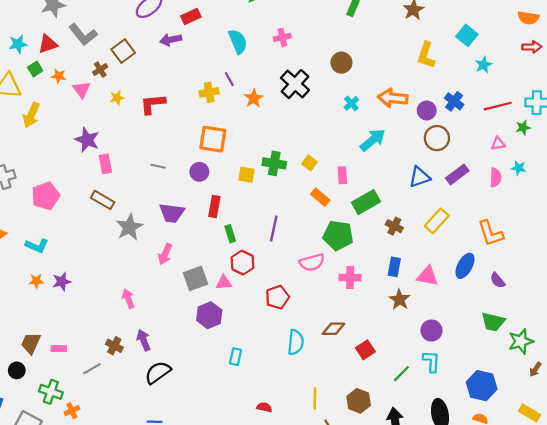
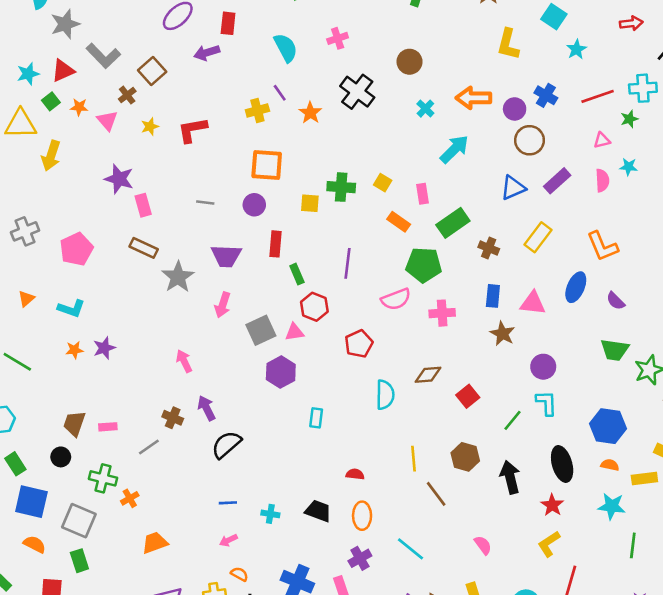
red rectangle: (191, 16) -> (228, 23), turned -54

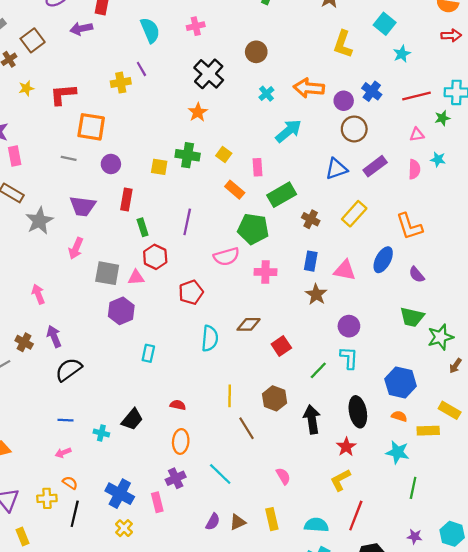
orange star: (310, 113) -> (198, 112), moved
orange square: (267, 165) -> (91, 127), moved
gray square: (261, 330) -> (107, 273), turned 30
black trapezoid: (318, 511) -> (132, 419), moved, turned 105

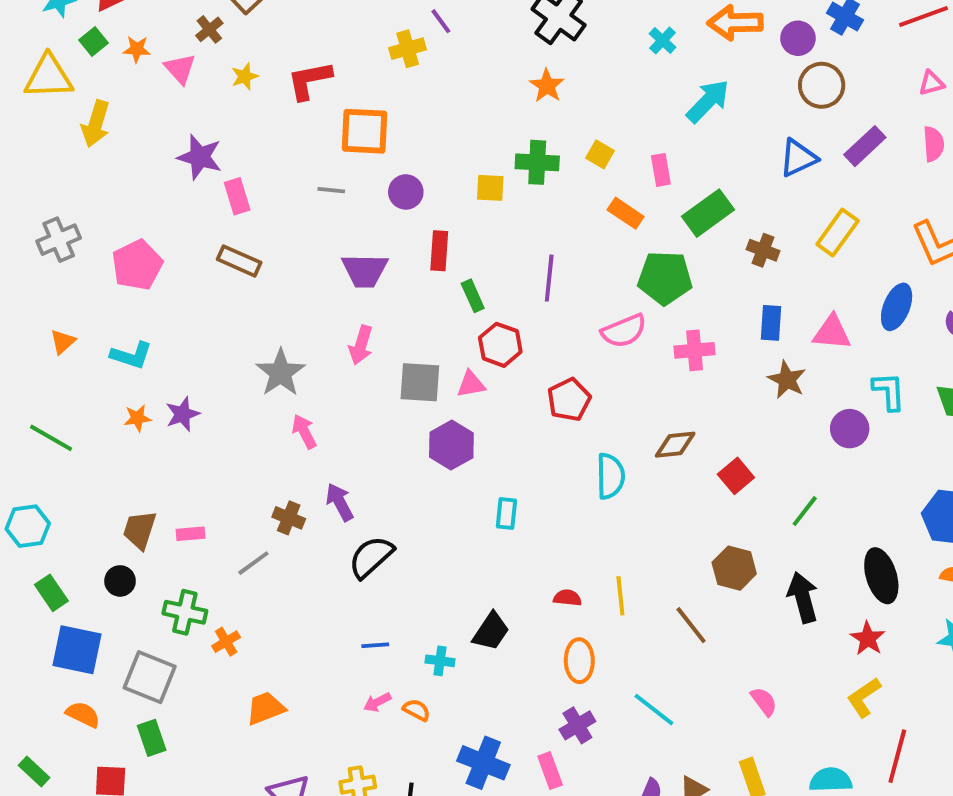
gray star: (39, 221) -> (281, 373), moved
cyan L-shape: (349, 358) -> (889, 391), moved
yellow line: (230, 396) -> (620, 596), moved
orange semicircle: (70, 483) -> (417, 710), moved

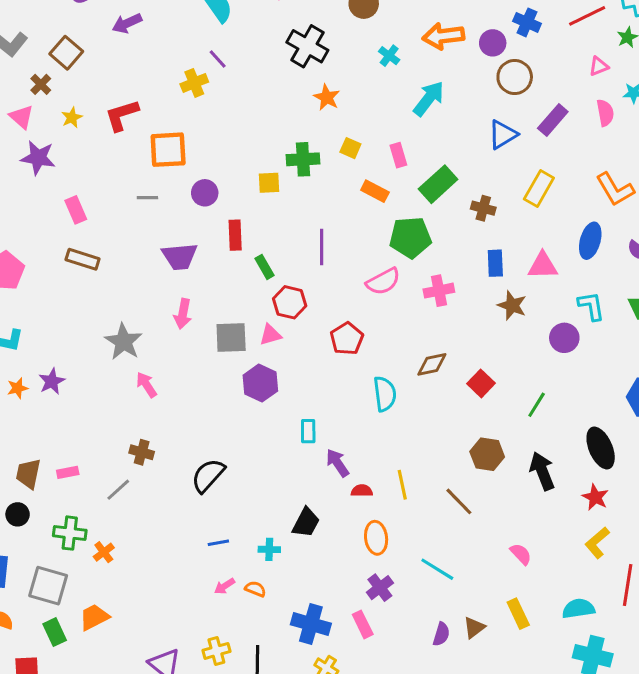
orange star: (547, 86) -> (327, 97), moved
purple star: (200, 157) -> (38, 158), moved
purple arrow: (340, 502) -> (337, 463), moved
orange trapezoid: (265, 708) -> (94, 617), moved

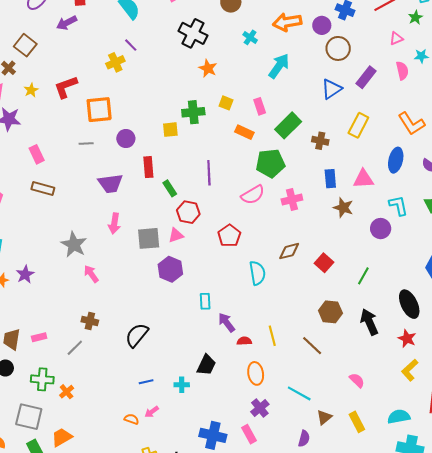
orange semicircle: (255, 589) -> (132, 419), moved
brown triangle: (474, 628) -> (324, 417), moved

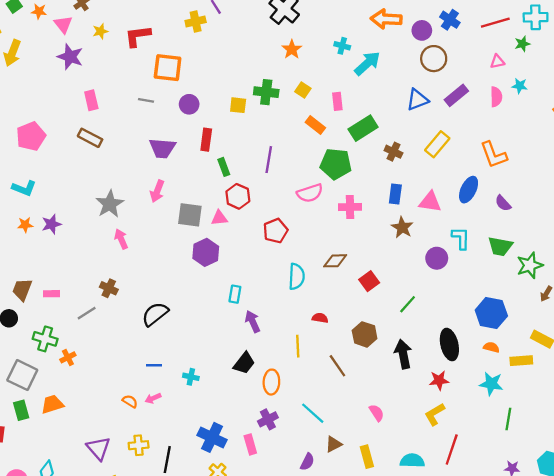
cyan cross: (250, 37) -> (342, 46), moved, turned -32
red star: (407, 339) -> (439, 380), turned 30
red semicircle: (244, 341) -> (320, 318), moved
black trapezoid: (206, 365) -> (244, 363), moved

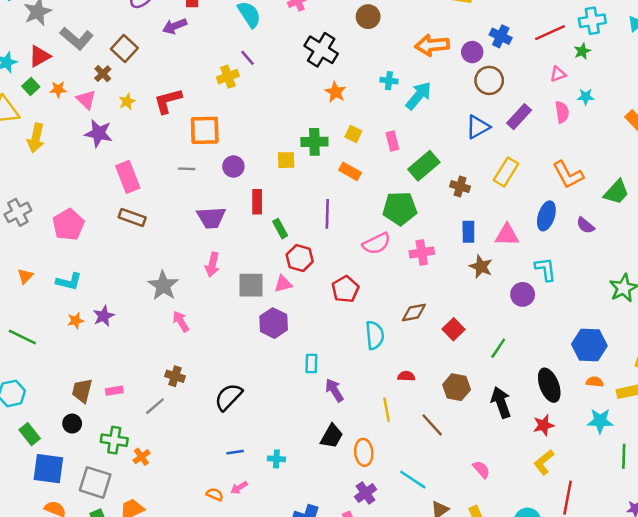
pink rectangle: (91, 100) -> (128, 177), size x1.4
orange rectangle: (315, 125) -> (350, 171), moved
green trapezoid: (500, 246) -> (616, 192), moved, turned -50

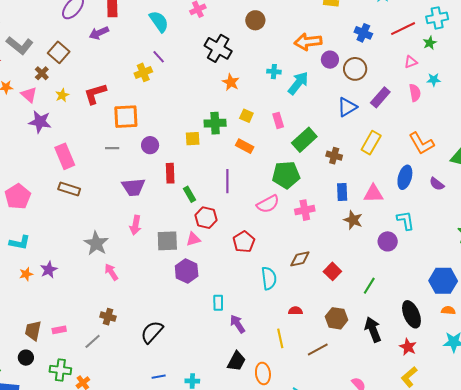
purple circle: (472, 52) -> (330, 60), moved
brown line: (432, 425) -> (318, 349), turned -75
red star: (544, 425) -> (408, 347), turned -30

